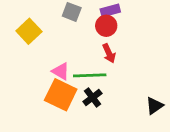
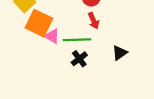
orange square: (61, 95) -> (39, 23), moved
black triangle: (154, 106) -> (120, 53), moved

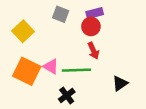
orange square: (39, 23) -> (27, 71), moved
black cross: (79, 59) -> (67, 96), moved

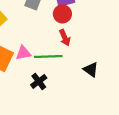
pink triangle: (51, 66) -> (23, 53), turned -42
black triangle: (120, 83) -> (91, 70), turned -49

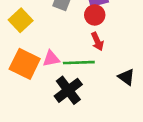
black cross: (39, 81) -> (68, 90), size x1.5

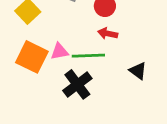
red arrow: (97, 41) -> (108, 34), turned 126

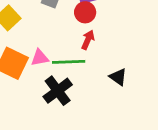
red arrow: (108, 34) -> (88, 40), turned 102

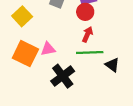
green line: (69, 62) -> (90, 52), moved

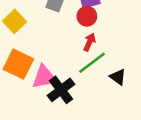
pink triangle: (48, 49) -> (44, 77), moved, size x1.5
green line: (90, 52) -> (92, 63), turned -35

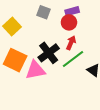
black cross: (61, 90) -> (49, 53), moved

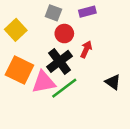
red circle: (69, 22) -> (64, 34), moved
green line: (73, 59) -> (64, 88), moved

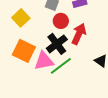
red arrow: (86, 49) -> (79, 34), size x1.5

